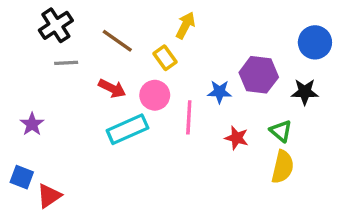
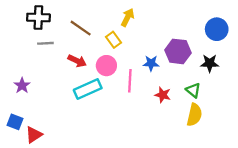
black cross: (56, 25) -> (38, 17), turned 35

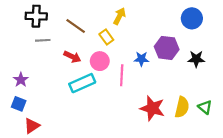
blue circle: (217, 29) -> (192, 18), moved
green triangle: (193, 90) -> (205, 107), moved
red star: (163, 95) -> (152, 108), moved, size x1.6
blue square: (15, 122) -> (19, 104), moved

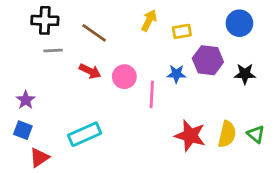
yellow rectangle: (106, 37) -> (182, 31), moved, turned -64
cyan rectangle: (82, 83) -> (85, 134), moved

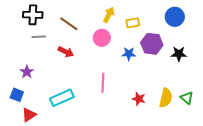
pink circle: (124, 77) -> (102, 38), moved
pink line: (152, 94) -> (103, 83), moved
purple star: (26, 100) -> (27, 72), moved
red star: (190, 136) -> (139, 99), size x0.6

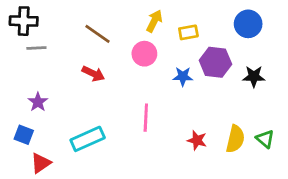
black cross: (33, 15) -> (24, 21), moved
gray line: (39, 37) -> (36, 48), moved

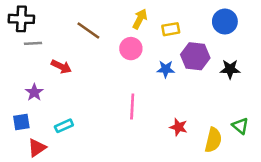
red arrow: (93, 74) -> (61, 67), moved
blue square: (24, 135) -> (21, 122), turned -30
cyan rectangle: (88, 139) -> (64, 126), moved, size x0.6
yellow semicircle: (235, 139) -> (213, 140), moved

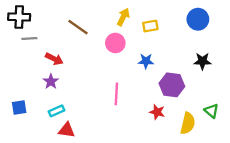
purple hexagon: (195, 56) -> (172, 85), moved
purple star: (34, 92) -> (51, 81), moved
red triangle: (37, 148) -> (67, 130), moved, turned 42

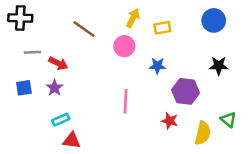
gray line: (29, 38) -> (33, 52), moved
blue square: (19, 107) -> (24, 88), moved

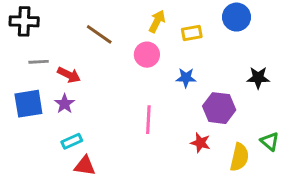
blue circle: (214, 20) -> (236, 17), moved
blue square: (24, 88) -> (28, 104), size x1.5

